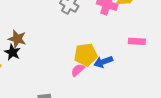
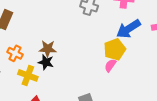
blue arrow: (103, 62) -> (128, 29), moved, size x1.4

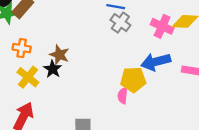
orange cross: (15, 53) -> (22, 48), turned -35
pink semicircle: (110, 65) -> (123, 96), turned -48

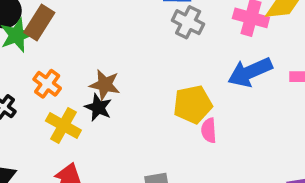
orange cross: (22, 48) -> (47, 84), turned 36
yellow pentagon: (133, 80) -> (193, 104), moved

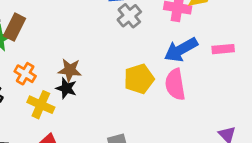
gray cross: (188, 22) -> (129, 16), turned 30
pink semicircle: (209, 130) -> (175, 84), moved, size x1.6

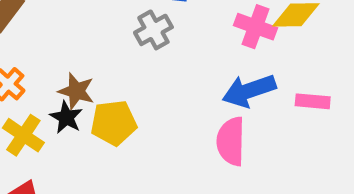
gray cross: (129, 16) -> (153, 30), moved
yellow pentagon: (139, 79) -> (114, 123), moved

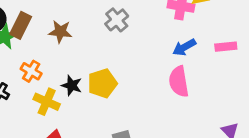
brown star: (76, 91) -> (60, 32), moved
blue arrow: (249, 91) -> (184, 47), size x0.7

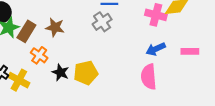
brown rectangle: (21, 25) -> (26, 31), moved
orange cross: (31, 71) -> (39, 55), moved
yellow cross: (47, 102) -> (19, 80), moved

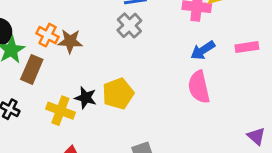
brown rectangle: (26, 31) -> (32, 69), moved
orange cross: (39, 55) -> (48, 35), moved
yellow cross: (19, 80) -> (60, 111), moved

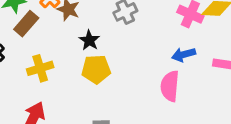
black star: (86, 98) -> (89, 40), moved
yellow cross: (60, 111) -> (40, 68), turned 35

